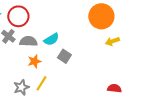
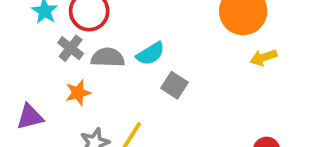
orange star: (34, 61) -> (78, 93), moved

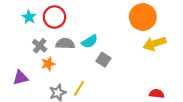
gray cross: (71, 48) -> (40, 46), moved
yellow arrow: (264, 57) -> (155, 44), size x1.5

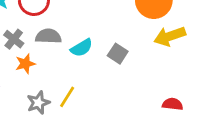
cyan semicircle: (90, 41) -> (82, 48), moved
gray square: (103, 60) -> (118, 54), moved

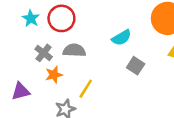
cyan semicircle: (82, 48) -> (122, 38), moved
yellow line: (67, 97) -> (86, 89), moved

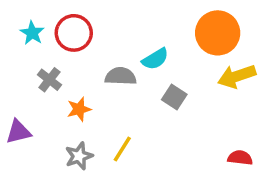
gray semicircle: (74, 50) -> (121, 76), moved
orange star: (54, 75) -> (79, 109), moved
yellow line: (86, 89) -> (122, 149), moved

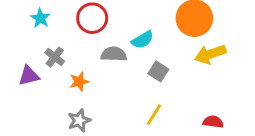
red circle: (74, 33) -> (92, 18), moved
purple triangle: (18, 132) -> (29, 76), moved
yellow line: (122, 149) -> (154, 115), moved

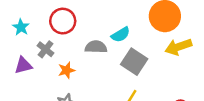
cyan star: (40, 18) -> (21, 27), moved
red circle: (92, 18) -> (63, 21), moved
gray square: (158, 71) -> (134, 62), size x1.5

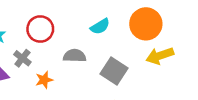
cyan semicircle: (121, 35) -> (100, 26), moved

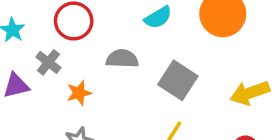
yellow arrow: (160, 56) -> (250, 93), moved

